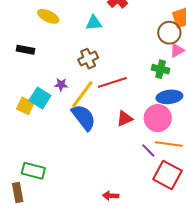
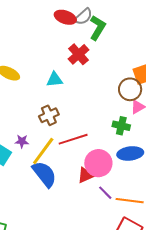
pink circle: (158, 118) -> (98, 163), moved
purple line: (148, 150) -> (105, 193), moved

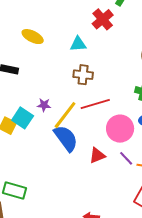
brown cross: (49, 115) -> (83, 75), moved, turned 30
red triangle: (85, 175) -> (97, 155), moved

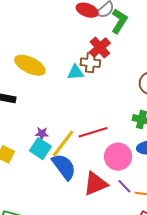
yellow ellipse: (33, 37) -> (30, 65), size x1.4
brown cross: (83, 75) -> (90, 63), moved
cyan square: (23, 118) -> (40, 149), moved
red triangle: (97, 155) -> (95, 184), size x1.5

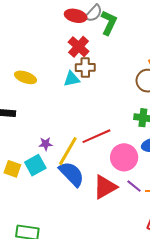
red cross: (100, 47) -> (79, 47), moved
yellow ellipse: (30, 65) -> (26, 77), size x0.7
cyan square: (40, 149) -> (35, 165), moved, turned 35

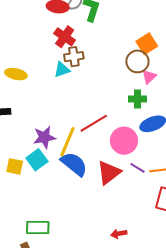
purple star: (46, 144) -> (44, 137), size x1.6

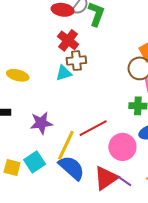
purple star: (44, 137) -> (41, 123), moved
purple line: (137, 168) -> (124, 181), moved

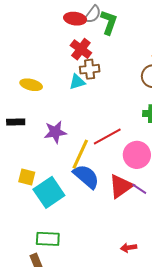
cyan square: (35, 162) -> (49, 192), moved, size x1.4

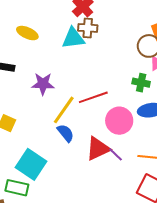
cyan triangle: (77, 82) -> (73, 38), size x1.4
blue semicircle: (86, 176) -> (66, 133), size x0.7
cyan square: (49, 192) -> (31, 164), moved, turned -32

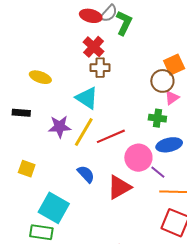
cyan triangle: (73, 38) -> (87, 98), moved, turned 45
yellow line: (64, 110) -> (84, 132), moved
purple line: (116, 154) -> (158, 172), moved

